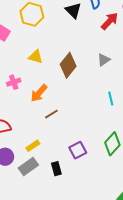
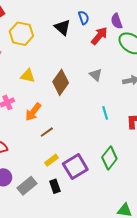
gray triangle: (104, 60) -> (96, 75), turned -40
yellow rectangle: (33, 146) -> (51, 160), moved
purple square: (78, 150) -> (75, 167), size x1.4

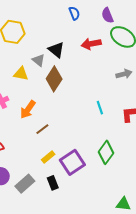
black triangle: (62, 27) -> (56, 50), moved
red arrow: (99, 36) -> (91, 44), moved, turned -138
gray triangle: (96, 75) -> (39, 60), moved

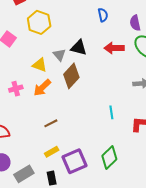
black triangle: (56, 50) -> (79, 48), turned -36
orange arrow: (28, 109) -> (42, 88), moved

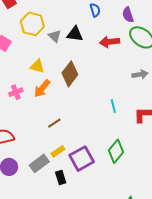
black triangle: (79, 48) -> (75, 34), moved
gray triangle: (59, 55) -> (55, 36), moved
gray rectangle: (24, 174) -> (39, 163), moved

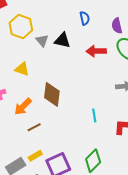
brown diamond: (70, 74) -> (52, 94), moved, turned -35
orange arrow: (42, 88) -> (23, 107), moved

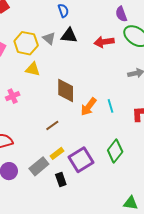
blue semicircle: (85, 18) -> (63, 11), moved
yellow hexagon: (21, 27) -> (26, 43), moved
orange arrow: (23, 107) -> (88, 107), moved

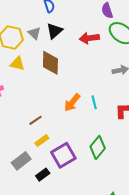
black triangle: (69, 36) -> (54, 31), turned -48
brown diamond: (66, 91) -> (50, 63), moved
yellow rectangle: (57, 153) -> (42, 141), moved
black rectangle: (61, 180) -> (43, 175), turned 72

